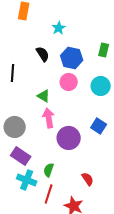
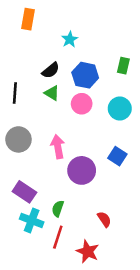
black semicircle: (43, 54) -> (51, 70), turned 84
green triangle: (44, 96) -> (52, 93), moved
gray circle: (15, 127) -> (18, 139), moved

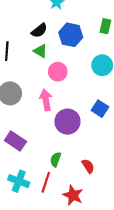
pink circle: (82, 104) -> (58, 72), moved
green semicircle: (58, 209) -> (56, 159), moved
cyan cross: (32, 220) -> (19, 181), moved

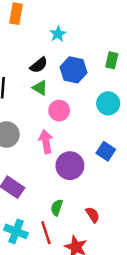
red line: (46, 182) -> (46, 233), turned -36

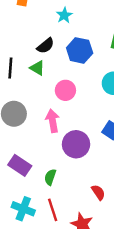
green triangle: (40, 88) -> (37, 68), moved
green semicircle: (57, 208) -> (50, 177), moved

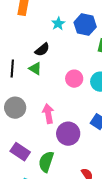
blue hexagon: (80, 50) -> (85, 25), moved
pink circle: (65, 90) -> (74, 79), moved
green semicircle: (50, 177) -> (46, 162), size x1.5

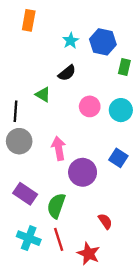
black semicircle: (42, 50) -> (67, 73), moved
black line: (12, 69) -> (16, 111), moved

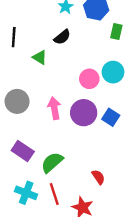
pink circle: (90, 106) -> (89, 79), moved
black line: (16, 111) -> (14, 37), moved
purple circle: (83, 172) -> (84, 113), moved
green semicircle: (56, 206) -> (52, 162), turned 30

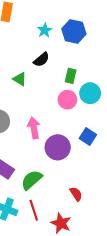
green rectangle: (116, 31) -> (71, 76), moved
purple circle: (84, 113) -> (58, 147), moved

